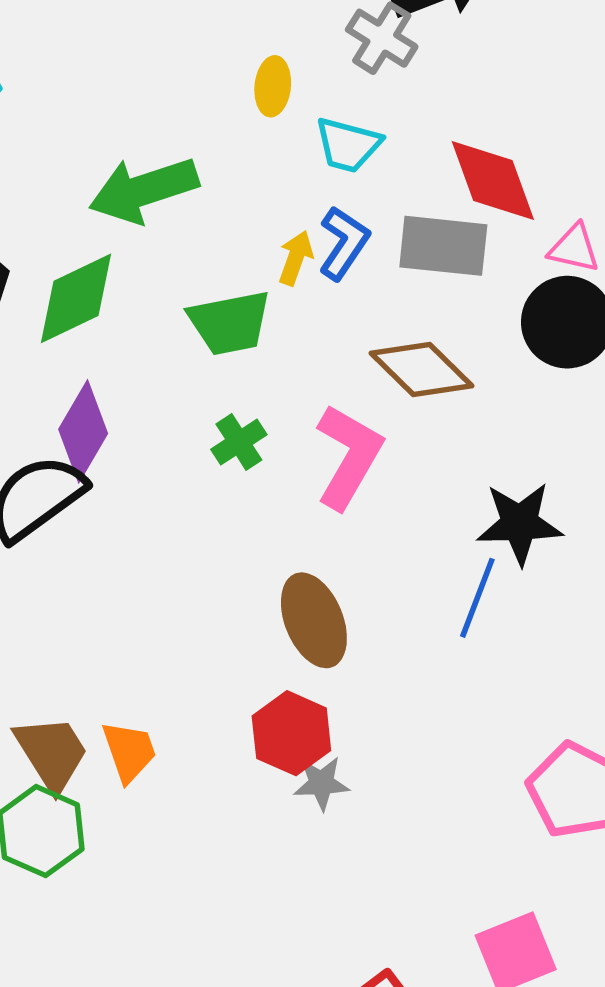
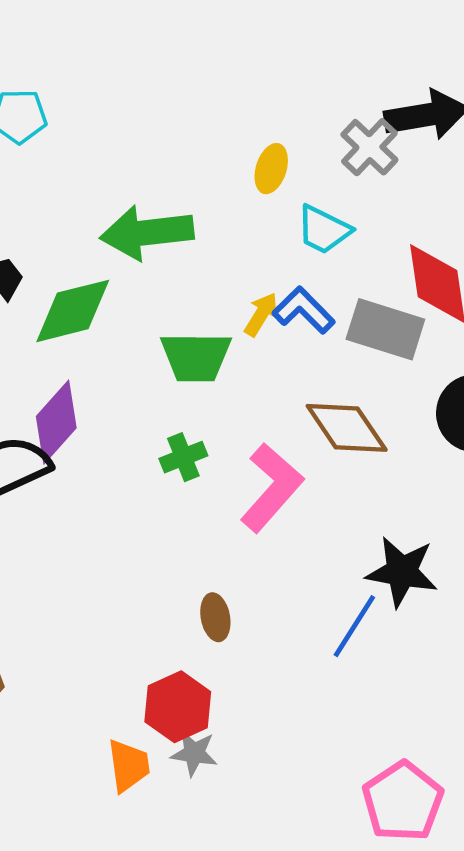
blue L-shape: (344, 243) -> (304, 310), turned -90
brown ellipse: (314, 620) -> (215, 617), size x0.6
orange trapezoid: (129, 751) -> (129, 766), moved

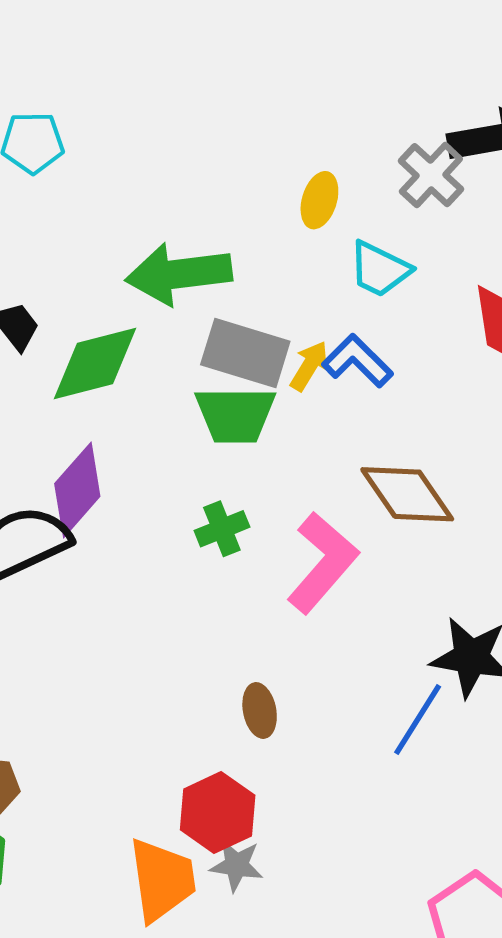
gray rectangle: (385, 329) -> (245, 353), moved
orange trapezoid: (129, 766) -> (162, 880), size x1.4

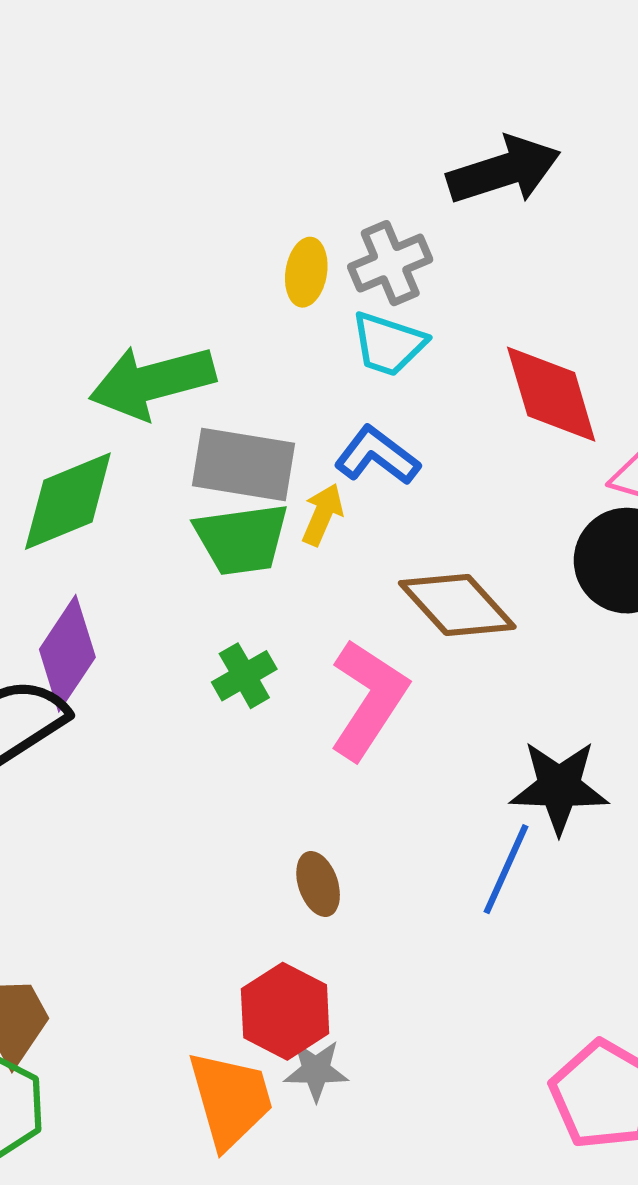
gray cross: (431, 175) -> (390, 263), moved, turned 32
yellow arrow: (309, 366) -> (323, 514), moved

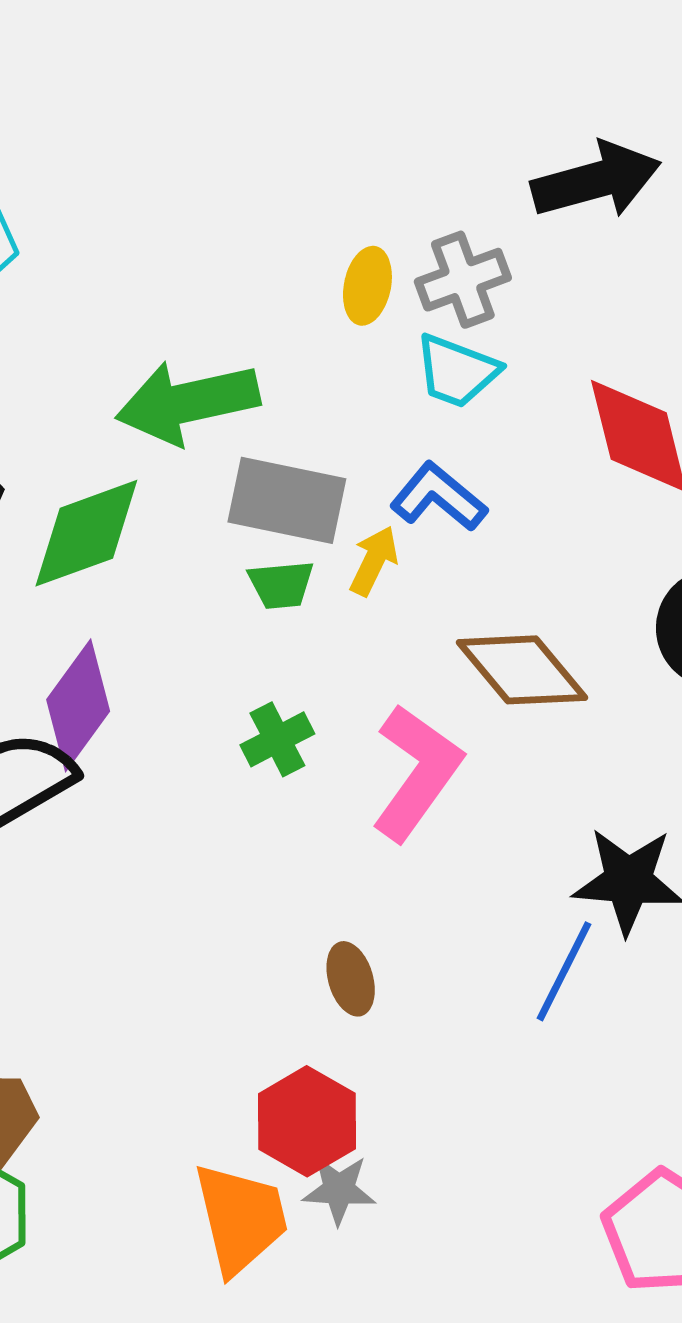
green trapezoid: (242, 539) -> (281, 585), size x0.6

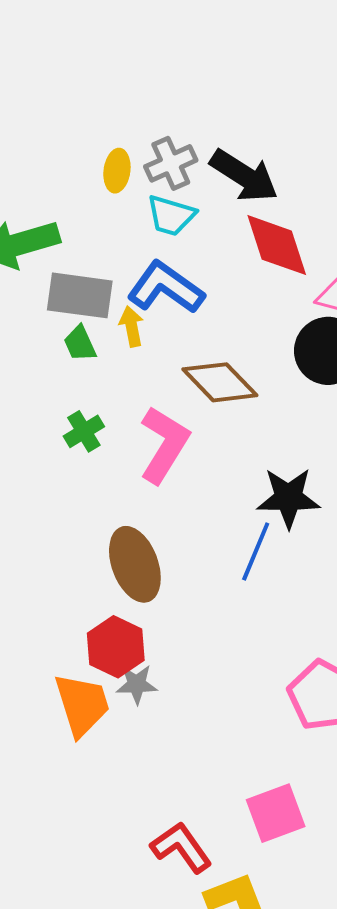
black arrow: (596, 180) -> (244, 176), moved, turned 52
blue L-shape: (439, 497) -> (166, 288), size x1.4
yellow arrow: (374, 561) -> (132, 326), turned -33
green trapezoid: (281, 585) -> (80, 344), turned 75
brown ellipse: (351, 979) -> (135, 564), size x1.8

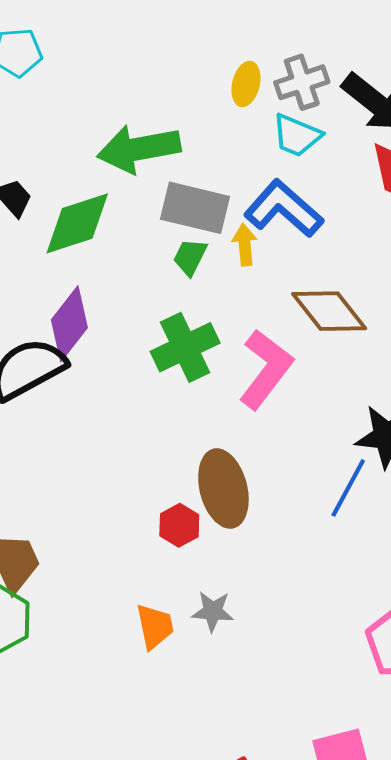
green trapezoid: (80, 344) -> (190, 257), turned 45
green cross: (84, 431) -> (185, 347), size x1.6
red hexagon: (116, 647) -> (179, 525), moved, size x0.7
orange trapezoid: (82, 705) -> (155, 626), size x0.7

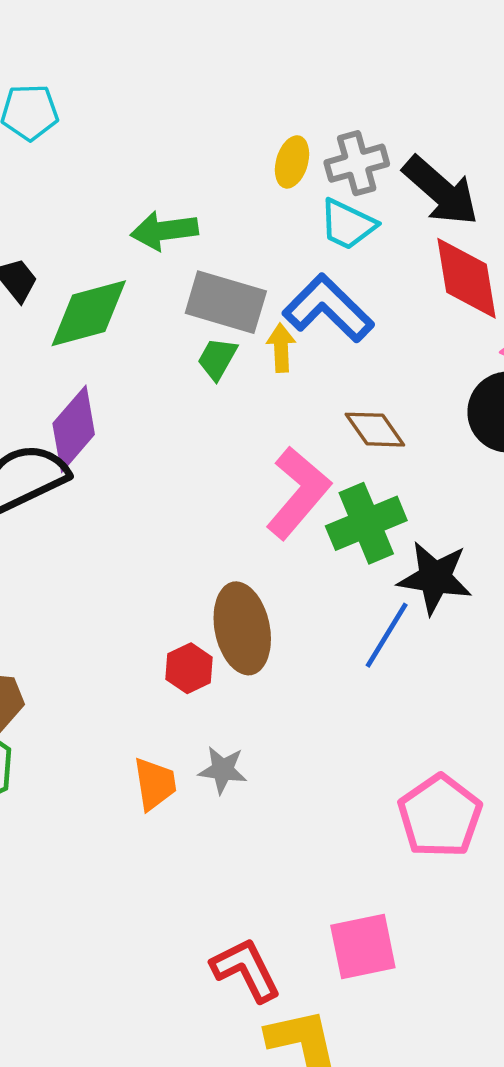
green arrow: (139, 149) -> (164, 231), size x0.7
brown diamond: (329, 311) -> (375, 430), size x0.7
green cross: (185, 347) -> (366, 523), moved

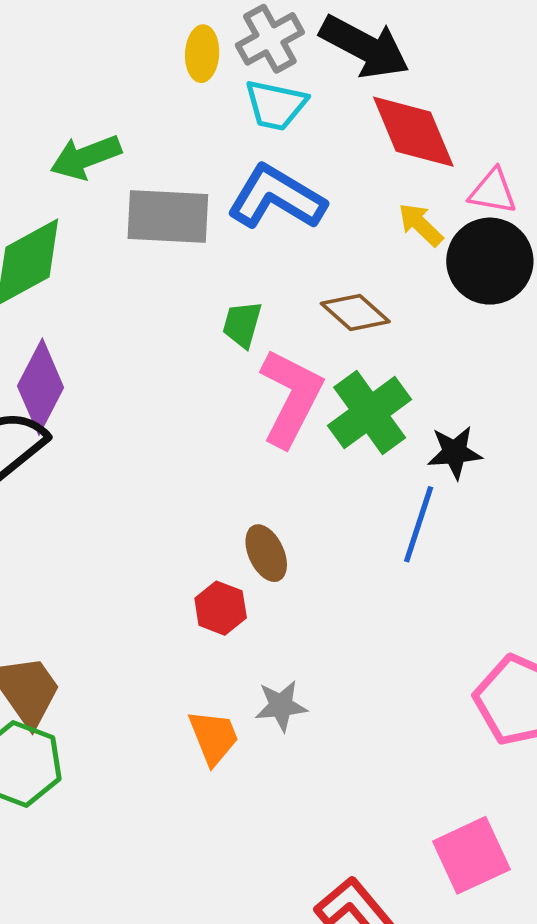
yellow arrow: (281, 348) -> (421, 225), moved, turned -30
green trapezoid: (217, 359) -> (242, 324), moved
black star: (435, 578) -> (455, 452), size x0.7
brown ellipse: (242, 628) -> (266, 553), size x0.6

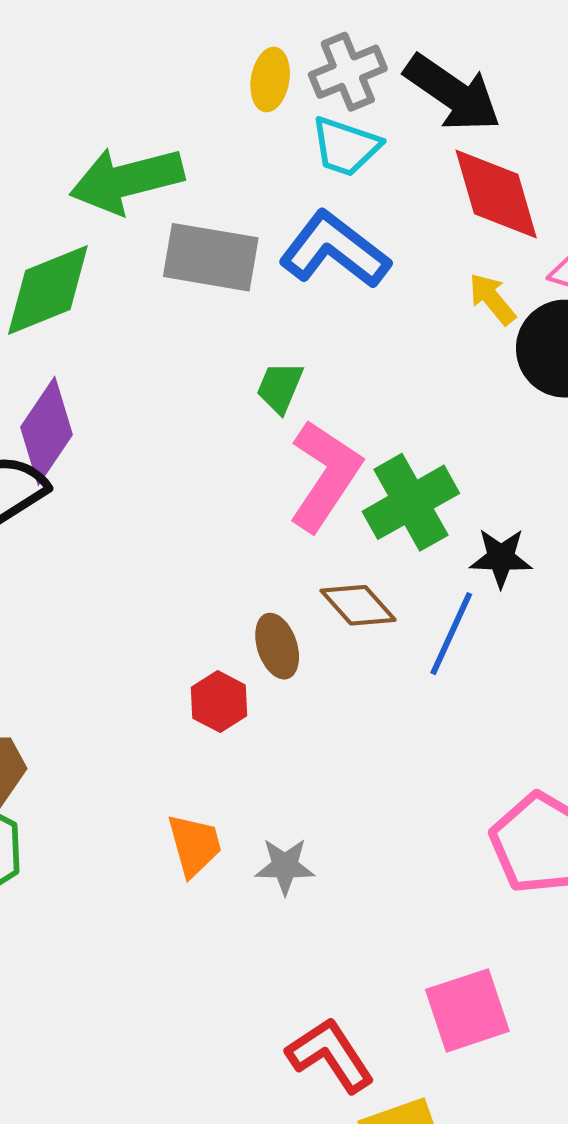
green arrow: (86, 157) -> (127, 180), size x1.4
brown diamond: (355, 312) -> (358, 605), moved
gray star: (281, 706) -> (285, 866), moved

